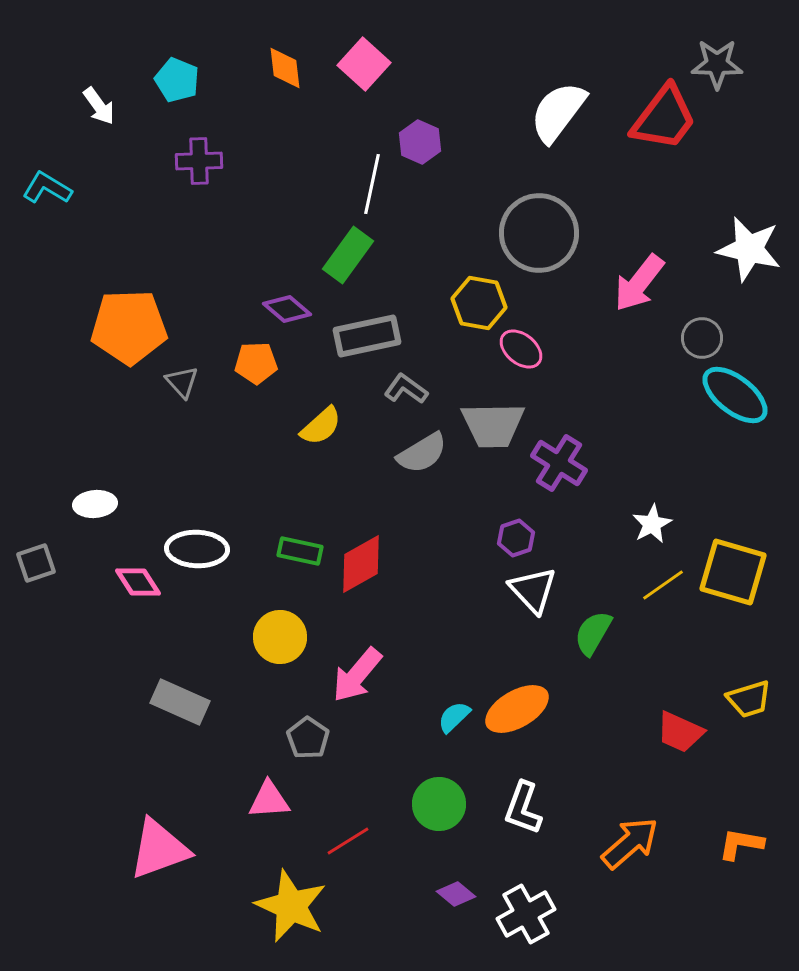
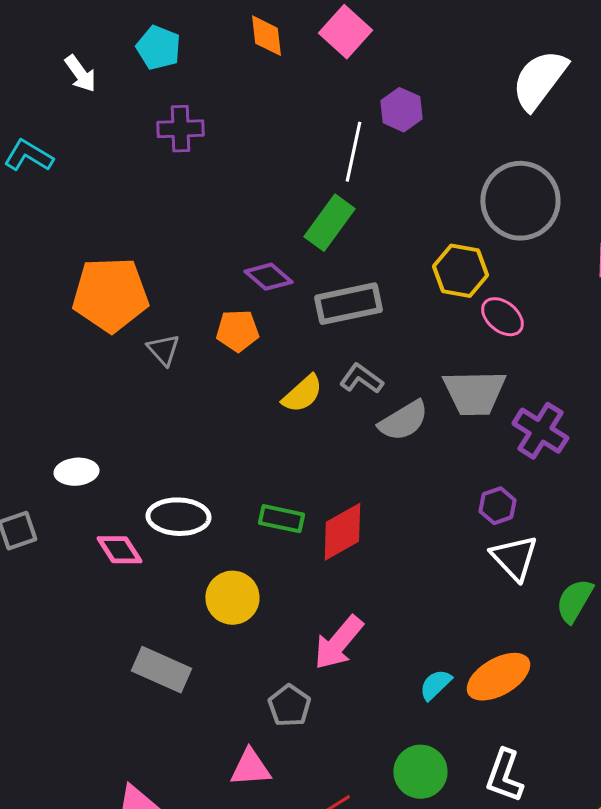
gray L-shape: (406, 389) -> (361, 379), moved
yellow circle: (280, 637) -> (232, 598), moved

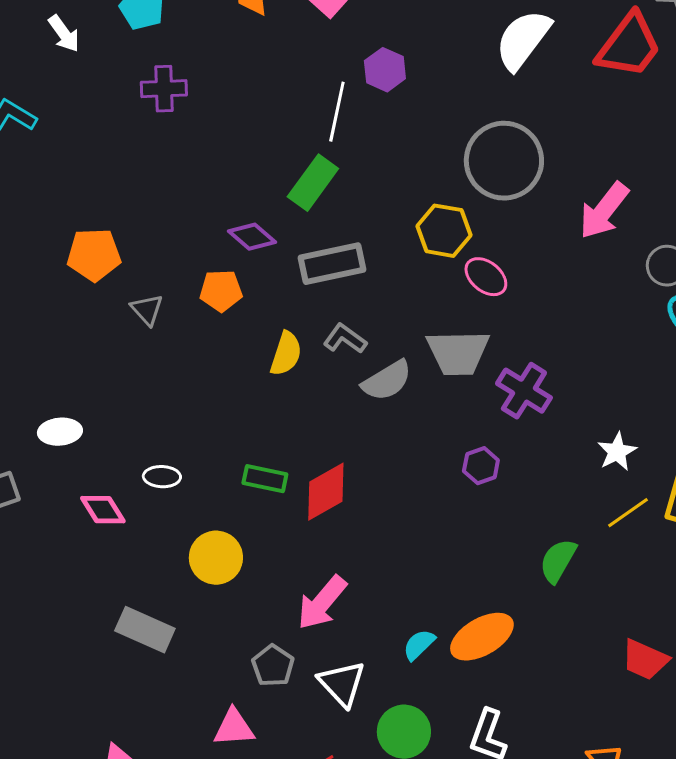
orange pentagon: (110, 295) -> (94, 255), size x0.7
yellow semicircle: (302, 394) -> (286, 354), turned -30
white ellipse: (178, 517) -> (162, 477), size x0.6
white triangle: (514, 558) -> (342, 684), moved

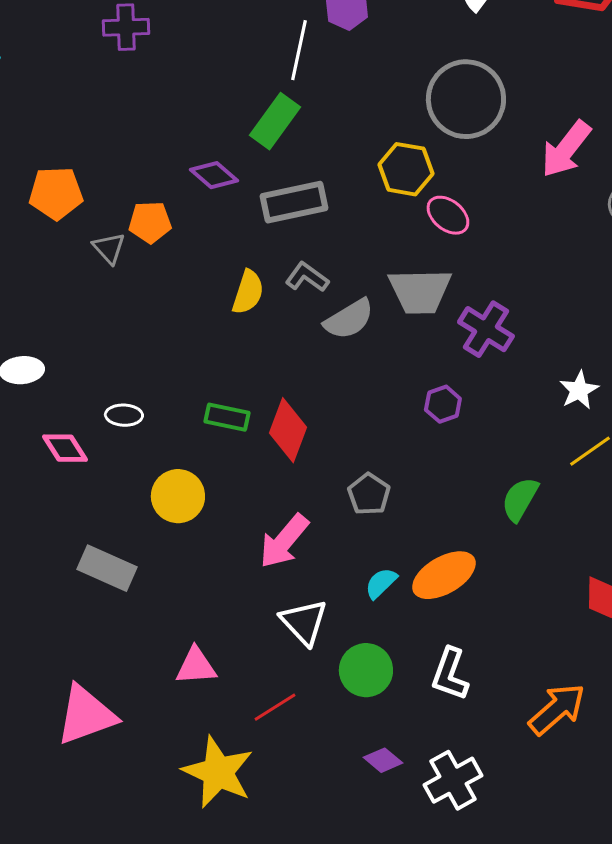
orange pentagon: (221, 291) -> (150, 222), moved
red diamond: (326, 492) -> (288, 430), turned -40
gray pentagon: (273, 666) -> (369, 494), moved

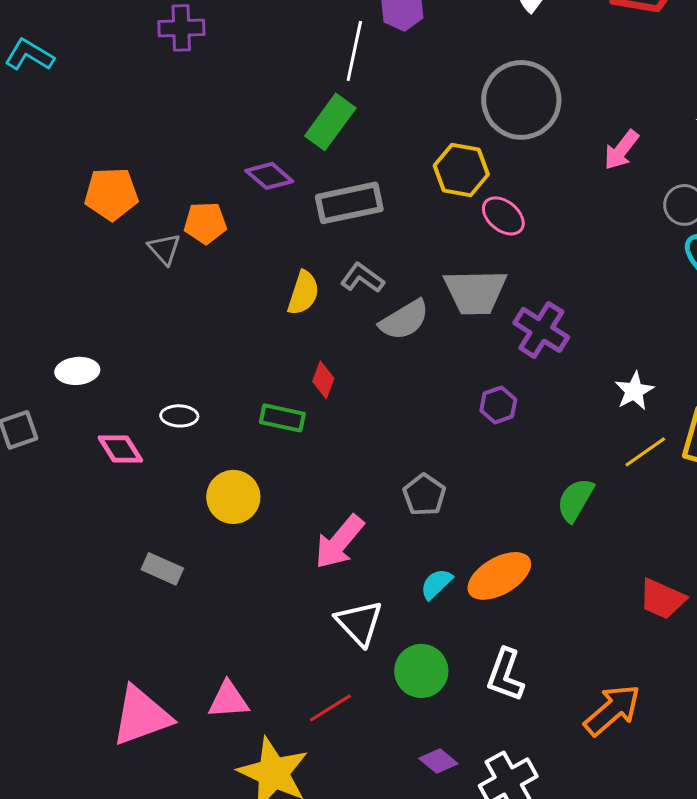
pink arrow: (566, 149) -> (621, 150), size x0.7
red diamond: (288, 430) -> (323, 380), moved, size x0.6
gray rectangle: (107, 568) -> (162, 569), size x0.7
pink triangle: (196, 666) -> (228, 700), moved

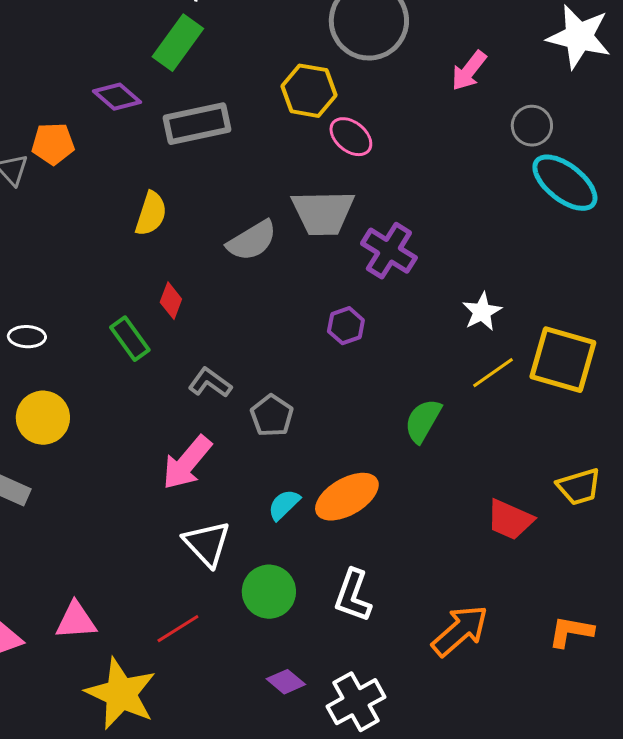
gray L-shape: (362, 278) -> (210, 383), moved
green rectangle: (282, 418) -> (130, 339), turned 42
yellow circle: (233, 497) -> (43, 418), moved

